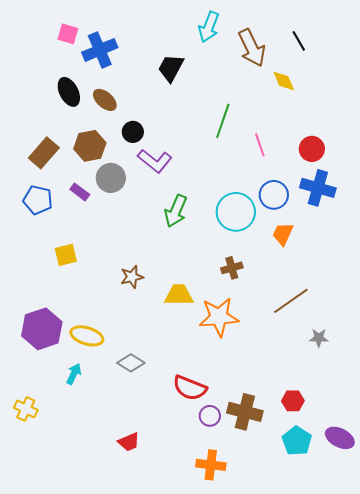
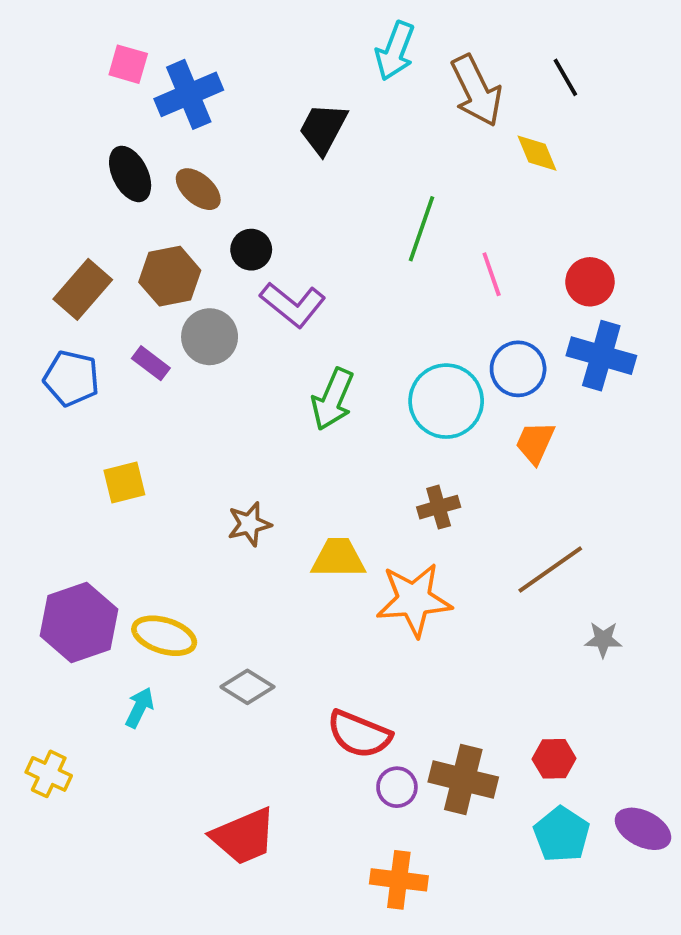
red trapezoid: (129, 442) -> (244, 836), size x1.6

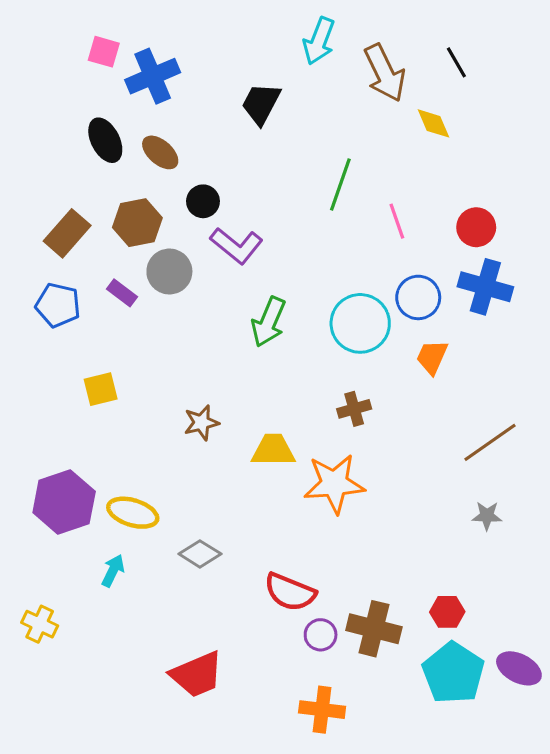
brown line: (550, 569) -> (490, 442), moved
cyan pentagon: (562, 834) -> (453, 673), size x1.4

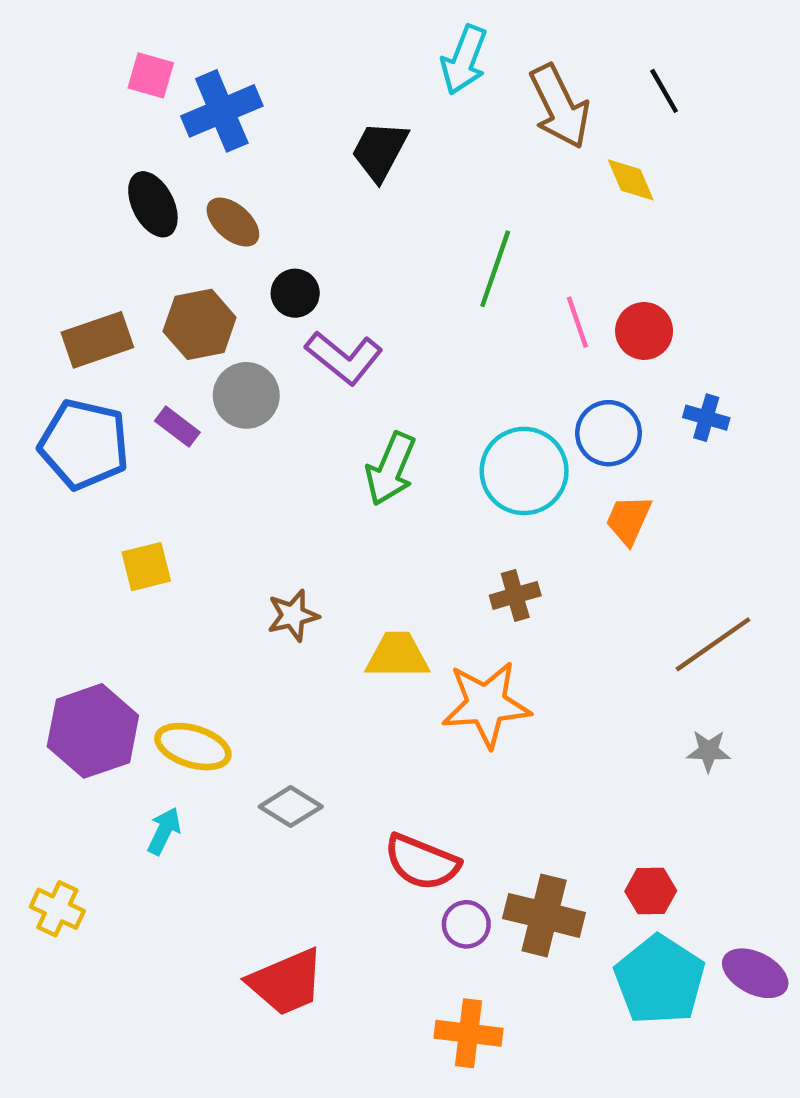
red circle: (476, 227) -> (644, 331), moved
brown rectangle: (67, 233) -> (97, 340), turned 30
blue cross: (485, 287) -> (706, 418), size x0.6
blue pentagon: (58, 305) -> (84, 444), size x1.4

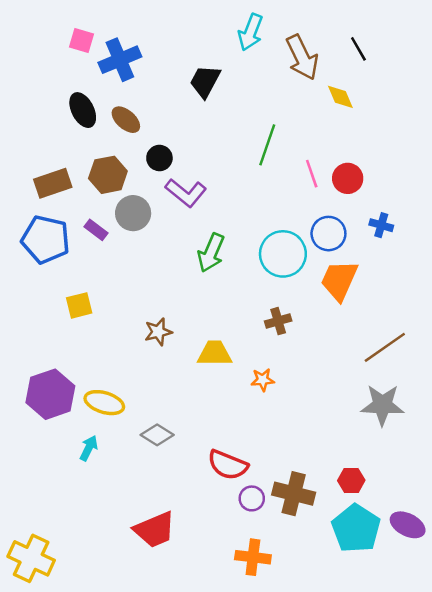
orange trapezoid: (629, 520) -> (339, 280), size x1.5
orange star: (486, 704) -> (263, 380), size x0.5
gray star: (709, 751) -> (382, 405), size x1.8
yellow cross: (57, 909) -> (31, 558), moved, size x1.6

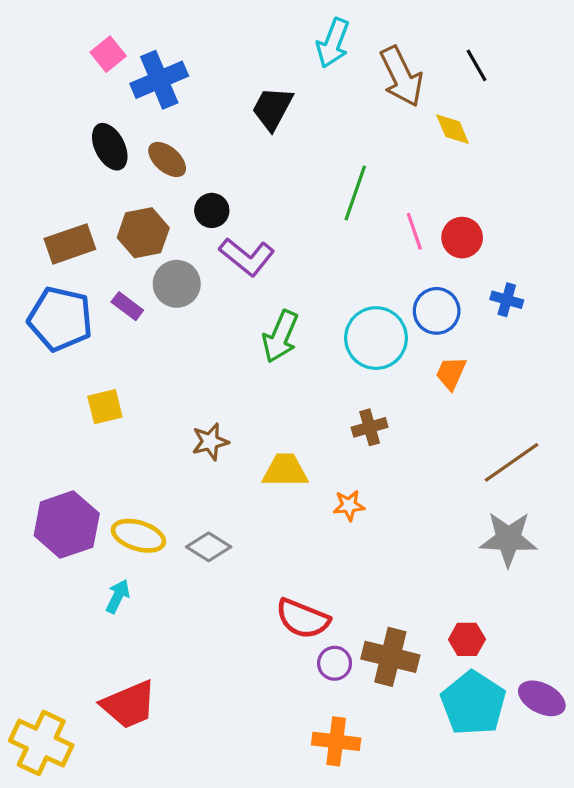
pink square: (82, 41) -> (108, 54), turned 35
orange trapezoid: (339, 280) -> (451, 373), size x0.6
gray diamond: (157, 435) -> (209, 547), moved
red trapezoid: (155, 530) -> (129, 705), moved

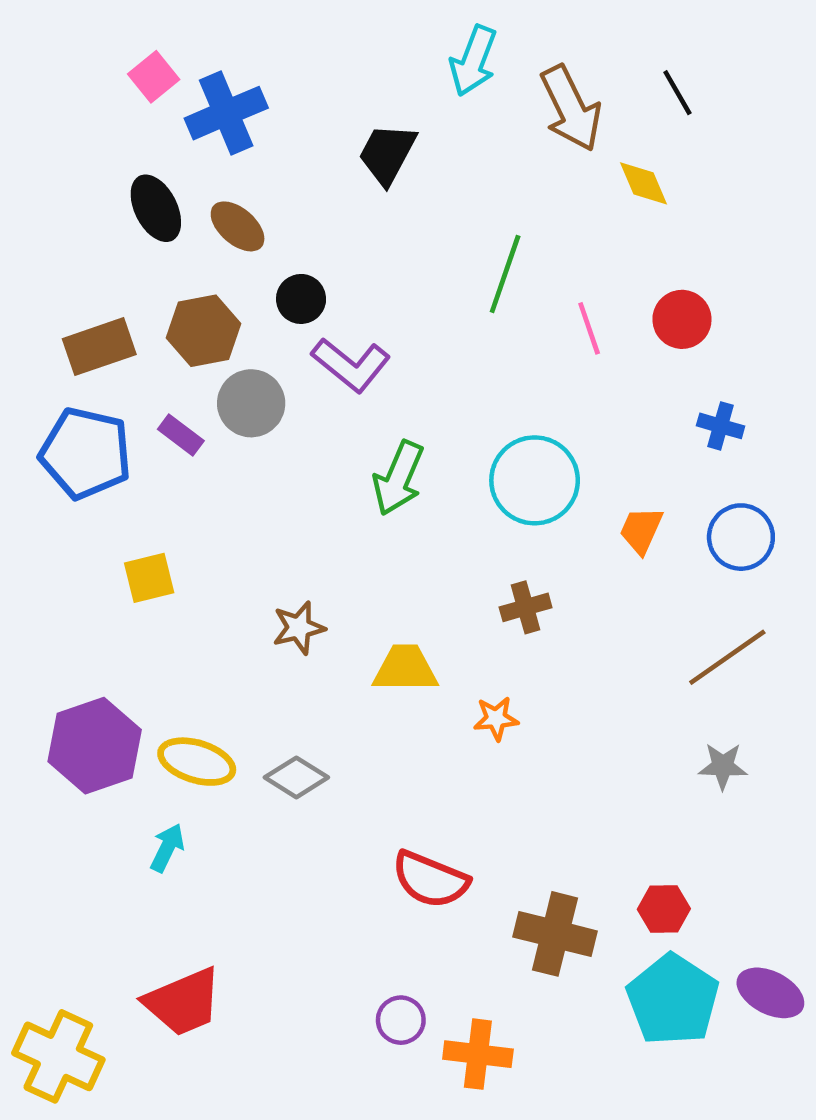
red circle: (462, 238) -> (682, 319), moved
blue circle: (437, 311) -> (741, 537), moved
gray star: (508, 539) -> (723, 766), size x0.6
purple circle: (335, 663) -> (401, 1020), moved

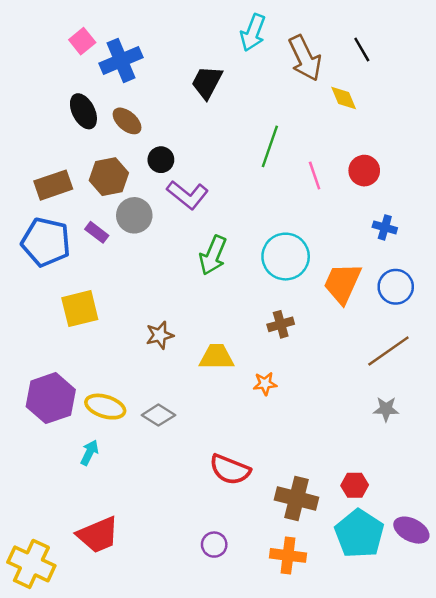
orange trapezoid: (641, 530) -> (342, 283), size x1.6
yellow square: (149, 578) -> (80, 309), size x1.4
orange cross: (478, 1054) -> (288, 555), moved

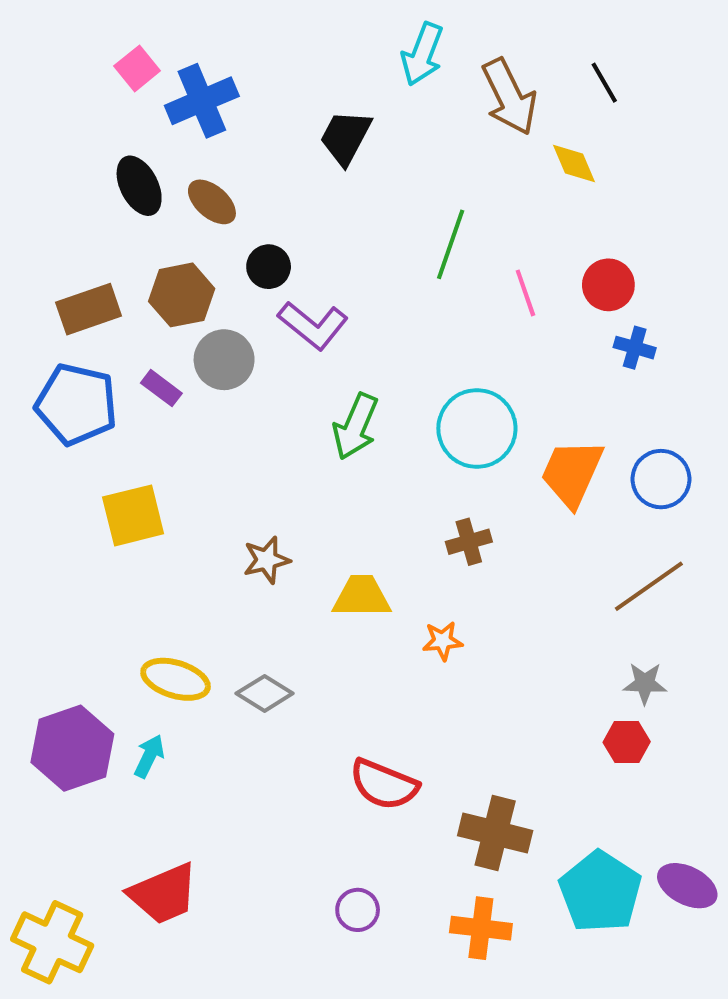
blue cross: (385, 227) -> (635, 348), moved
purple hexagon: (51, 398) -> (72, 748), moved
red hexagon: (355, 485) -> (627, 742), moved

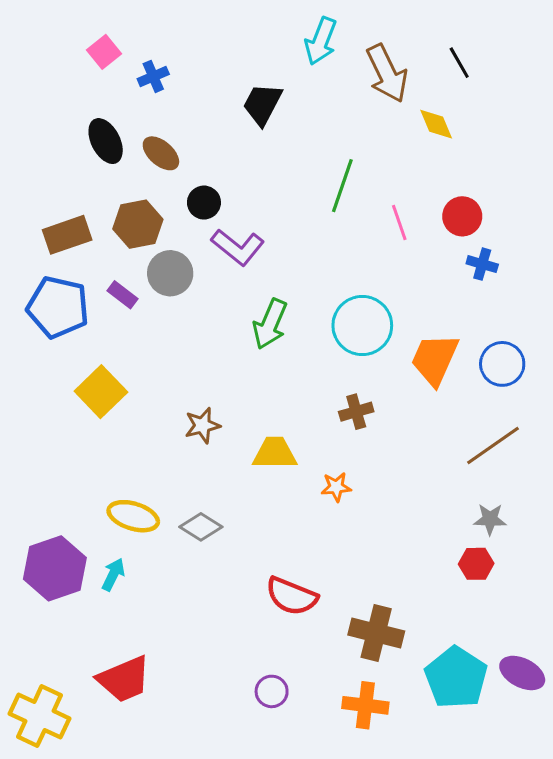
blue cross: (202, 101) -> (153, 76), size x0.6
yellow square: (133, 515) -> (101, 392), turned -30

